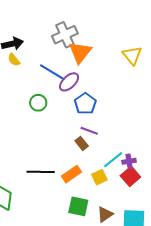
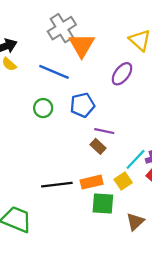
purple ellipse: (69, 82) -> (122, 74), moved
blue pentagon: (85, 104) -> (82, 105), moved, turned 30
orange rectangle: (72, 174) -> (92, 182), turned 30
green square: (78, 206) -> (103, 203), moved

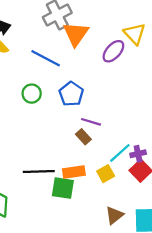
purple ellipse: (122, 74) -> (113, 51), moved
blue pentagon: (82, 105) -> (71, 94), turned -30
green square: (103, 203) -> (63, 188), moved

